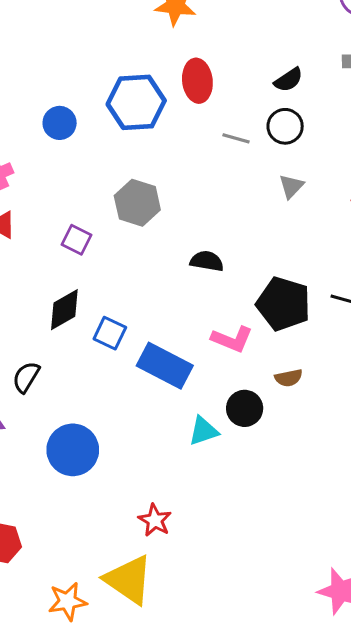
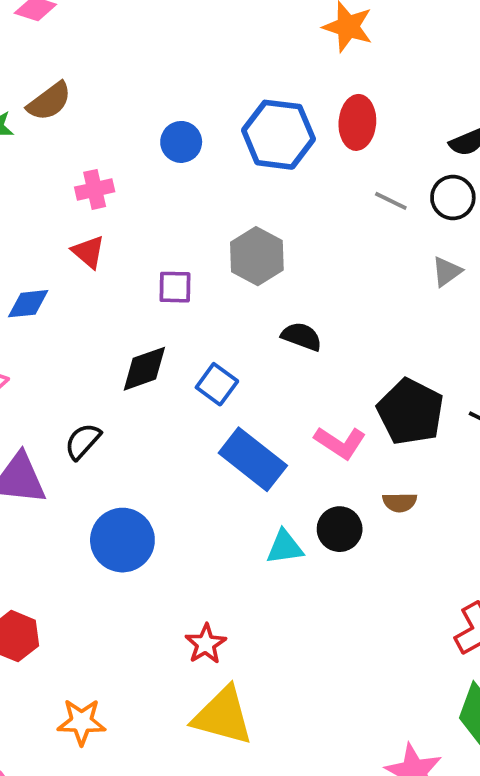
purple square: (77, 240) -> (175, 287), turned -36
black semicircle: (207, 261) -> (302, 336), moved
blue square: (110, 333) -> (217, 384), moved
yellow triangle: (129, 580) -> (223, 716), moved, turned -30

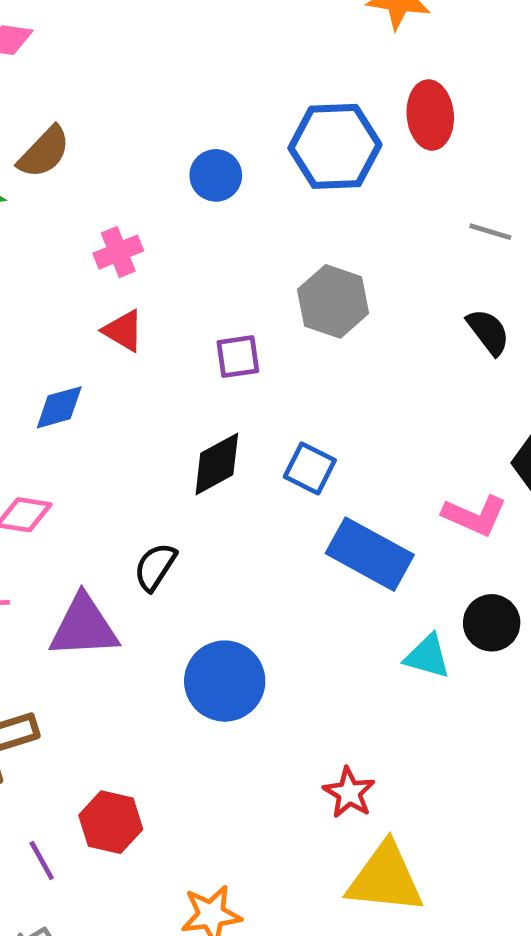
gray line: (391, 201) -> (490, 232), moved
black semicircle: (302, 336) -> (488, 332), moved, turned 42
cyan triangle: (285, 547) -> (427, 656), turned 33

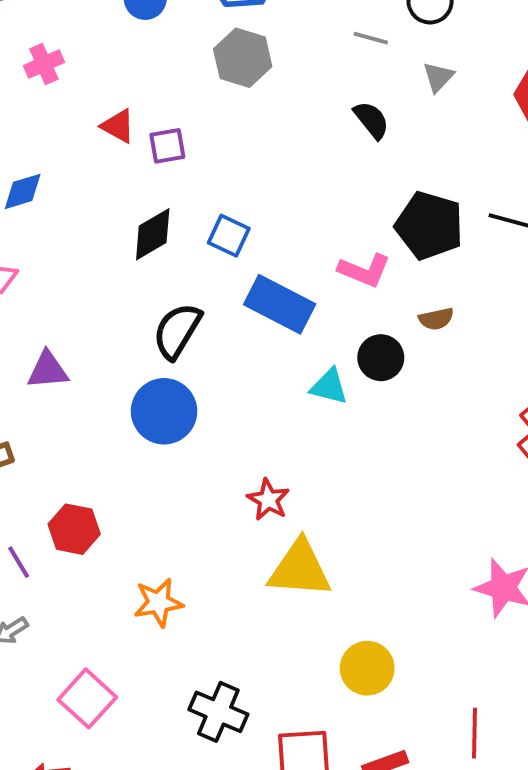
pink cross: (118, 252) -> (44, 64), moved
gray hexagon: (333, 301) -> (243, 58), moved
red triangle: (123, 331) -> (118, 126), moved
black semicircle: (155, 567) -> (177, 331), moved, size x1.4
purple triangle: (84, 627) -> (48, 370), size x0.7

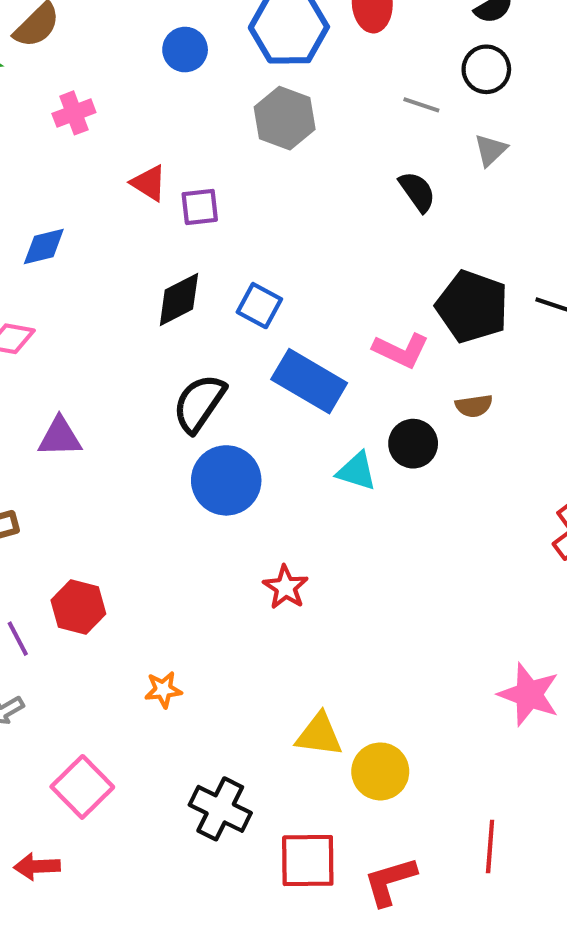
blue circle: (164, 411) -> (226, 480), moved
yellow triangle: (300, 569) -> (319, 735), moved, size x0.7
orange star: (158, 603) -> (163, 690), size x0.7

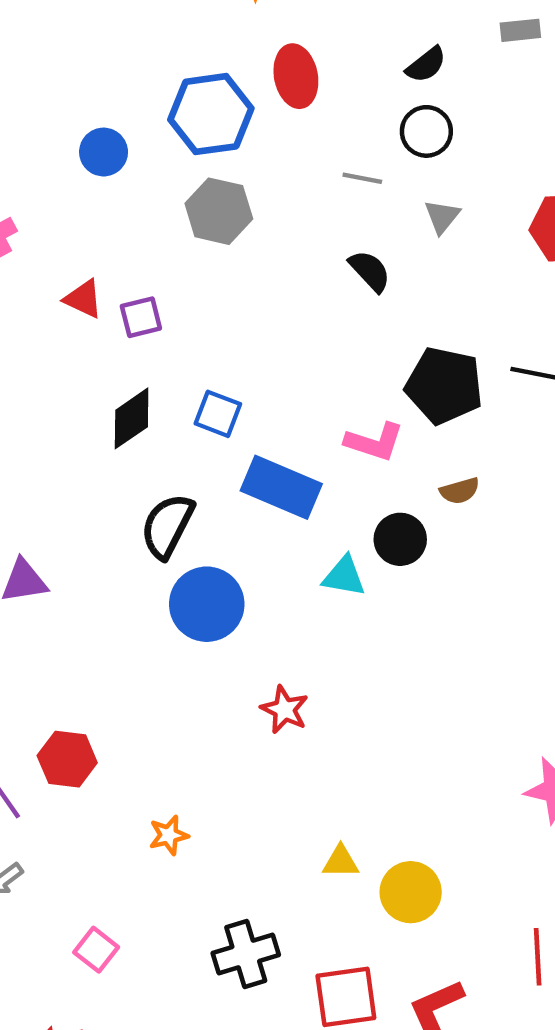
yellow triangle: (319, 735) -> (341, 862), size x0.7
pink square: (82, 787) -> (96, 950), size x0.7
black cross: (220, 809) -> (246, 954), turned -36

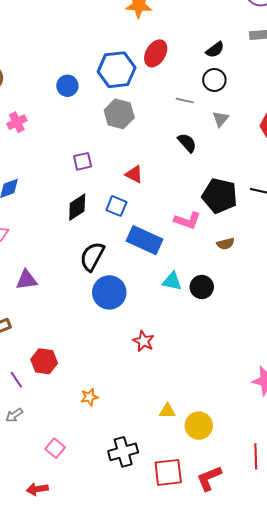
red ellipse: (296, 76) -> (156, 53), turned 40
red triangle: (83, 299) -> (134, 174), moved
black circle: (400, 539) -> (202, 287), moved

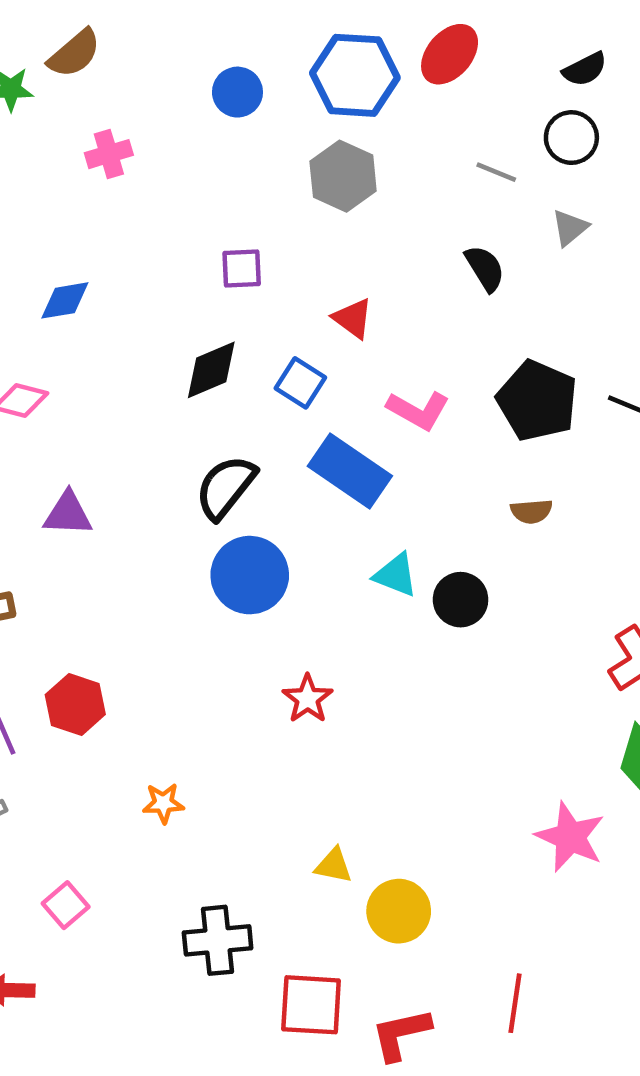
pink L-shape: (187, 221) -> (418, 410), moved

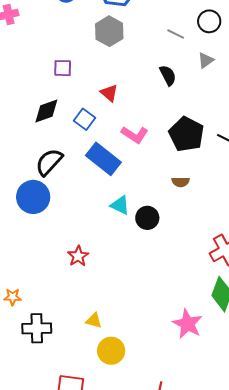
blue circle: (250, 575) -> (33, 197), moved
yellow triangle: (333, 866) -> (94, 321), moved
black cross: (218, 940) -> (37, 328), moved

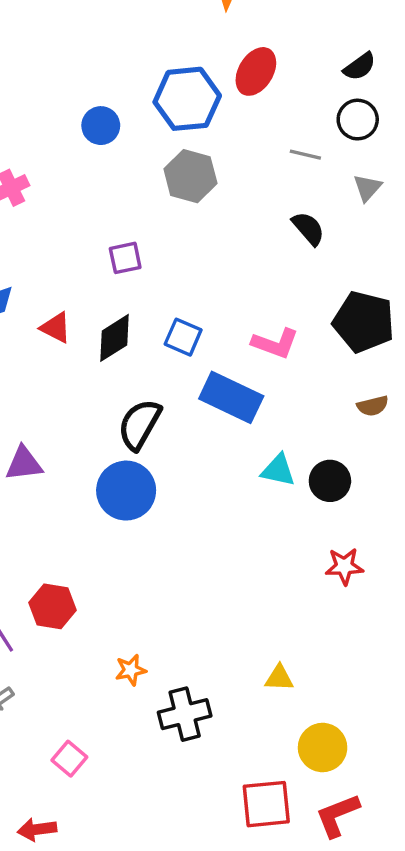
red triangle: (109, 93) -> (56, 328), moved
red star: (78, 256) -> (344, 566), moved, turned -30
yellow circle: (111, 351) -> (323, 748), moved

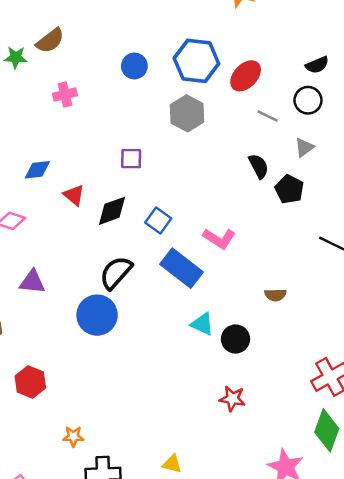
red ellipse: (256, 71) -> (246, 76), moved
black pentagon: (364, 322) -> (289, 189), moved, size x0.7

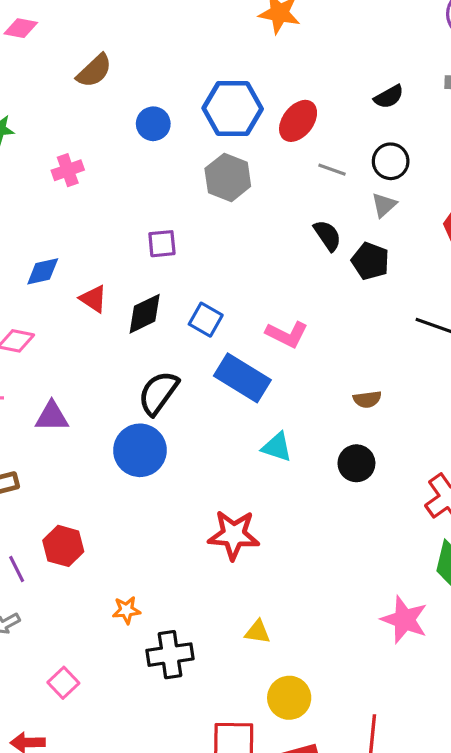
brown semicircle: (50, 41) -> (94, 71), moved
black circle: (308, 100) -> (391, 161), moved
black circle: (235, 339) -> (356, 463), moved
red star: (232, 399) -> (234, 535), moved, size x1.5

